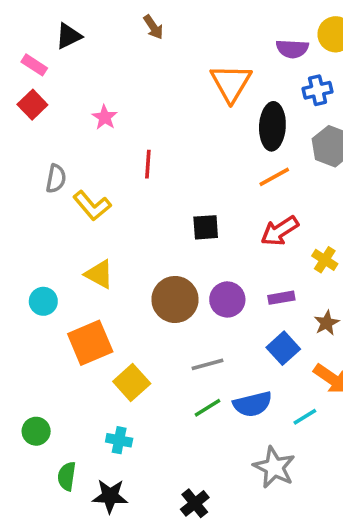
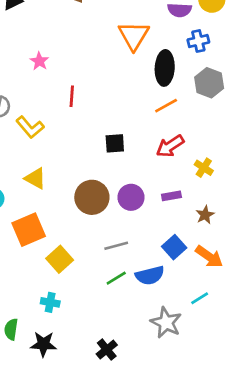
blue square: (283, 348) -> (174, 247), moved
cyan line: (305, 417) -> (200, 298), moved

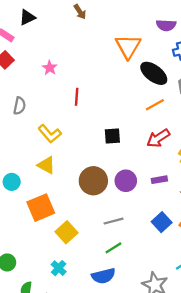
black ellipse: (165, 68) -> (154, 73), turned -56
yellow L-shape: (30, 127) -> (50, 134), moved
blue semicircle: (150, 275) -> (103, 276), moved
cyan cross: (50, 302) -> (59, 268), turned 32

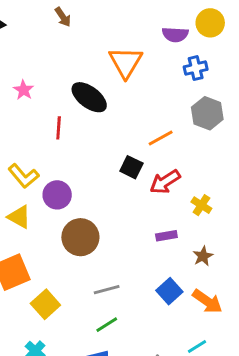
black ellipse: (154, 73) -> (89, 97), moved
black square: (112, 136) -> (131, 167), moved, turned 30
purple circle: (126, 181) -> (57, 195), moved

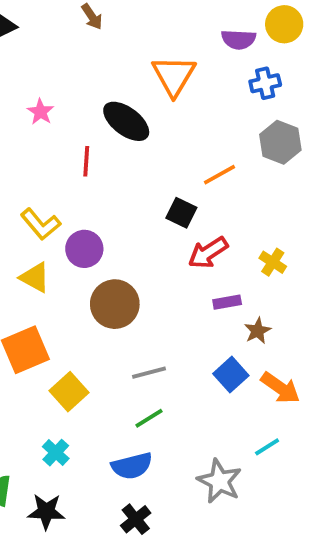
red arrow: (165, 182) -> (208, 253), moved
brown star: (203, 256) -> (258, 331), moved

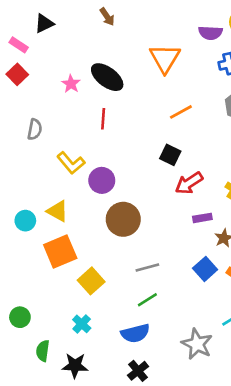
black ellipse: (126, 121) -> (107, 77), moved
orange line: (219, 175) -> (181, 112), moved
yellow triangle: (35, 277) -> (58, 211), moved

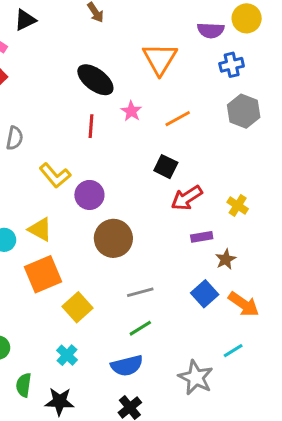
pink star: (71, 84) -> (131, 111), moved

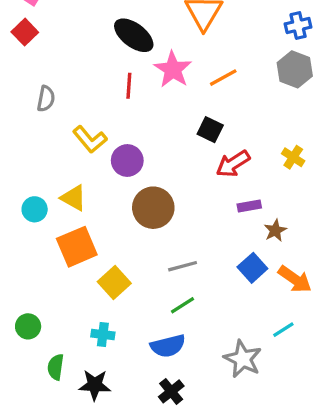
blue cross: (232, 65) -> (298, 26), moved
pink star: (131, 111) -> (173, 69), size x1.6
yellow cross: (238, 205) -> (293, 157), moved
cyan cross: (67, 355) -> (103, 335), turned -36

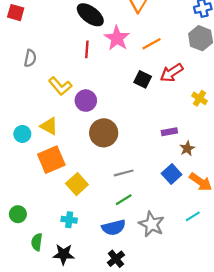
red square: (25, 32) -> (16, 13), turned -30
red arrow: (233, 164) -> (172, 73), moved
gray star: (243, 359) -> (152, 224), moved

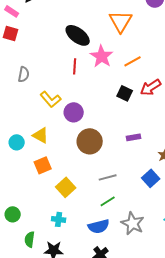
purple rectangle: (169, 132) -> (134, 137), moved
orange square: (51, 160) -> (43, 165), size x0.7

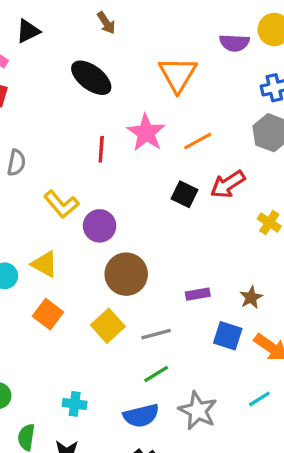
black ellipse: (78, 35) -> (91, 78), moved
purple rectangle: (134, 137) -> (198, 294), moved
orange square: (43, 165) -> (48, 314), turned -30
blue square: (151, 178) -> (228, 336), turned -30
yellow square: (66, 187) -> (108, 326), moved

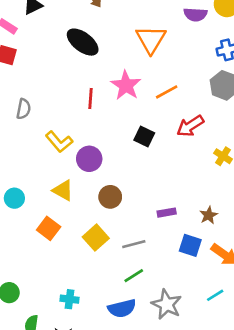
black square: (184, 194) -> (144, 137), moved
yellow triangle: (45, 264) -> (63, 190), moved
brown circle: (126, 274) -> (110, 197), size x0.7

